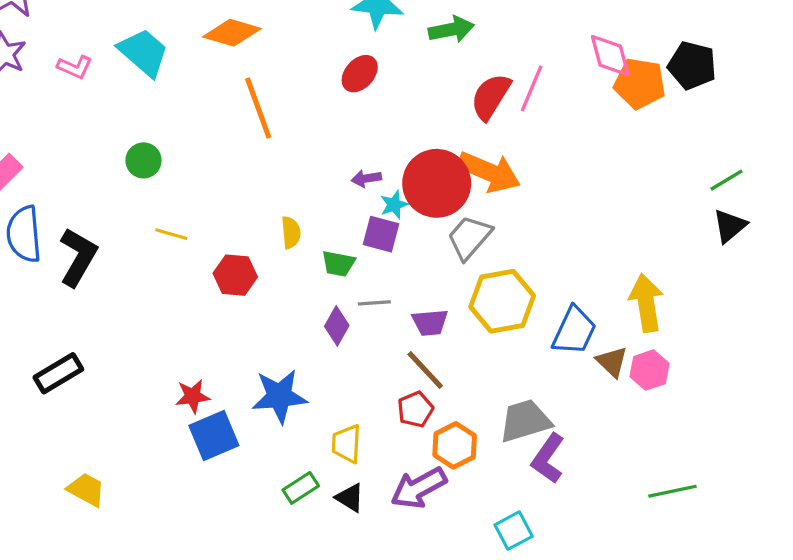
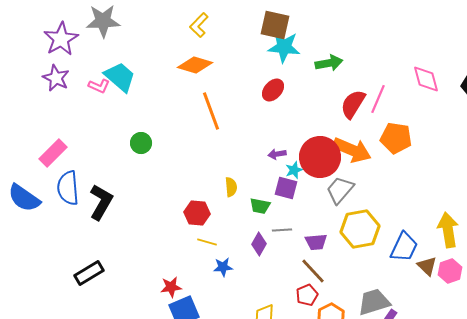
cyan trapezoid: (144, 52) -> (120, 77), moved
orange pentagon: (640, 83) -> (396, 138), moved
yellow line: (171, 234) -> (207, 242), moved
blue star: (279, 396) -> (223, 267), moved, size x0.6

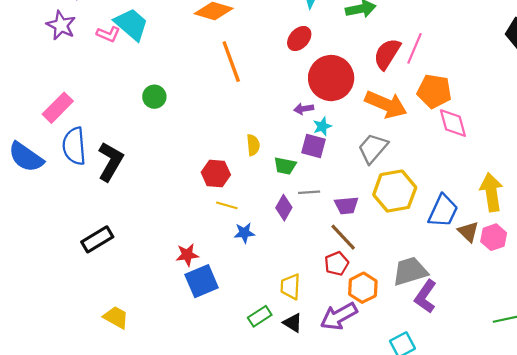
pink diamond: (426, 79) -> (453, 123), moved
red circle: (320, 157) -> (331, 78), moved

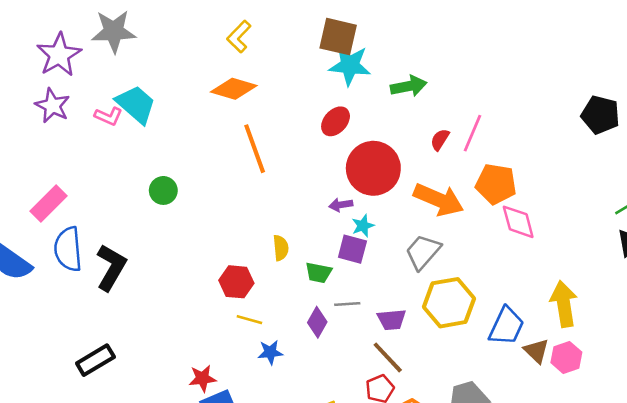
red semicircle: (387, 54) -> (440, 140), size x0.6

